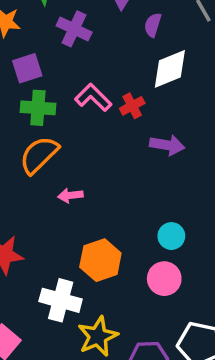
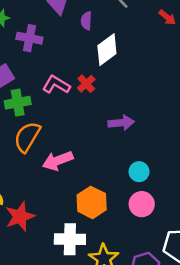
purple arrow: (167, 145) -> (121, 123), moved
pink arrow: (70, 195) -> (58, 161), size x1.6

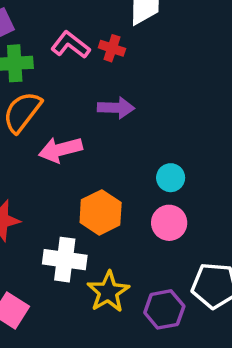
red cross: (86, 84) -> (112, 48), turned -36
purple arrow: (121, 123) -> (116, 108), moved

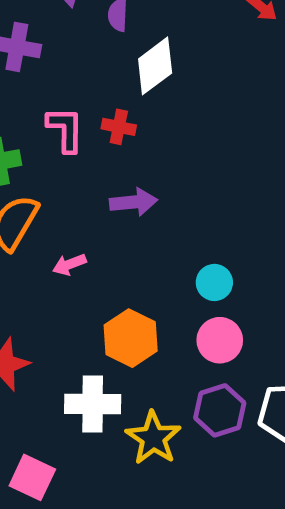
pink L-shape: (70, 45) -> (65, 129), turned 60
pink arrow: (60, 150) -> (69, 264), size x0.6
purple hexagon: (164, 309) -> (220, 410), moved

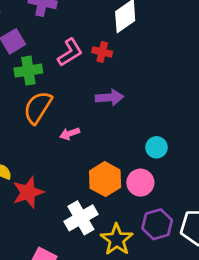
pink L-shape: (65, 129) -> (70, 52), turned 56
pink circle: (220, 340) -> (140, 183), moved
white cross: (93, 404) -> (81, 218), turned -32

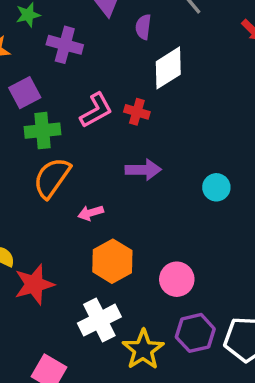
cyan circle: (156, 147) -> (216, 187), moved
orange hexagon: (105, 179) -> (112, 261), moved

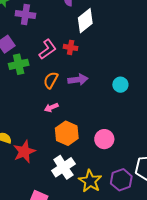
orange semicircle: (52, 178) -> (51, 80), moved, size x0.7
purple hexagon: (195, 333) -> (121, 180), moved

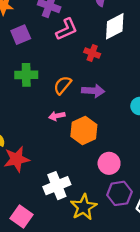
pink L-shape: (48, 49) -> (67, 29), moved
green cross: (19, 64) -> (26, 75), moved
orange hexagon: (67, 133) -> (84, 130), moved
purple hexagon: (121, 180) -> (119, 193), moved

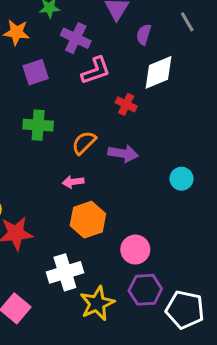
orange hexagon: (84, 130) -> (88, 220), moved

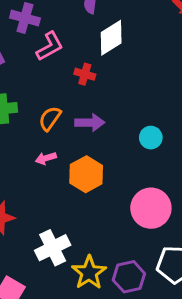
orange hexagon: (88, 220) -> (86, 174), moved
pink circle: (135, 250) -> (151, 208), moved, size x1.4
purple hexagon: (145, 290) -> (129, 277), moved

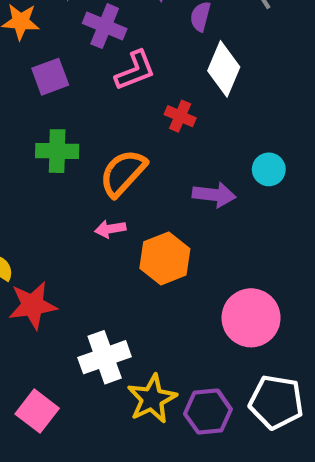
white diamond: (111, 38) -> (224, 69), turned -42
orange semicircle: (50, 118) -> (123, 173), size x1.4
purple arrow: (90, 123) -> (214, 195), moved
cyan circle: (151, 138) -> (269, 169), moved

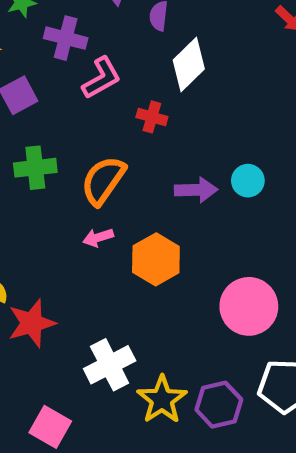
white diamond: (224, 69) -> (189, 64), turned 30
cyan circle: (269, 169) -> (248, 181), moved

